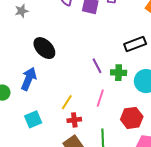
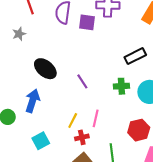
purple line: (97, 66) -> (82, 81), moved
pink line: (100, 98) -> (96, 118), moved

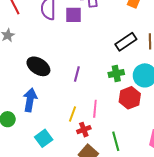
purple line: (82, 81) -> (77, 74), turned 56
red hexagon: (139, 130) -> (130, 98), moved

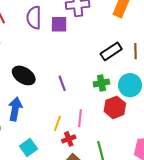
purple line: (77, 74) -> (62, 83), turned -35

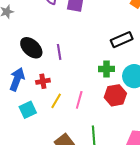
purple line: (62, 83) -> (59, 52), moved
red cross: (69, 139) -> (43, 81), moved
cyan square: (29, 147) -> (28, 110), moved

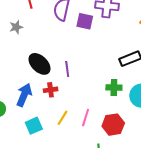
red cross: (43, 81) -> (51, 90), moved
red hexagon: (115, 95) -> (113, 125), moved

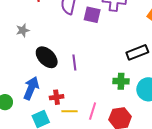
gray star: (16, 27) -> (23, 30), moved
red cross: (51, 90) -> (57, 97), moved
yellow line: (63, 118) -> (69, 111), turned 56

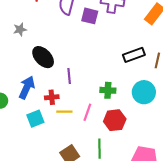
purple line: (74, 62) -> (69, 76), moved
green cross: (121, 81) -> (108, 90), moved

